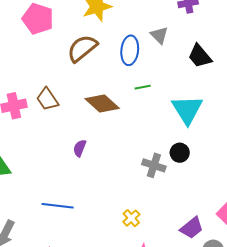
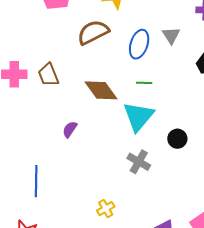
cyan triangle: (187, 110) -> (138, 116), moved
black circle: (180, 153) -> (177, 139), moved
blue line: (58, 206) -> (36, 181), turned 72

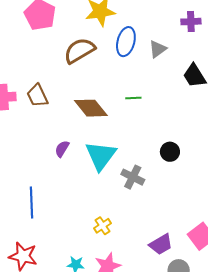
gray triangle: (171, 35) -> (158, 49), turned 30
blue ellipse: (139, 44) -> (126, 42), moved
cyan triangle: (138, 116) -> (101, 156), moved

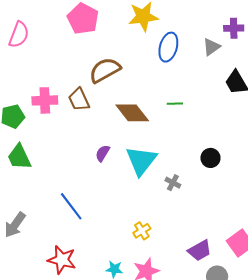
gray triangle: (158, 49) -> (211, 47), moved
brown semicircle: (79, 51) -> (105, 70), moved
gray cross: (133, 177) -> (173, 183), size x0.7
blue line: (32, 202) -> (71, 206), turned -36

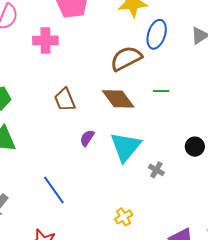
brown semicircle: (105, 70) -> (126, 58), moved
pink cross: (45, 100) -> (45, 40), moved
brown trapezoid: (79, 100) -> (65, 100), moved

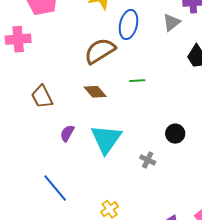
brown diamond: (118, 99) -> (95, 92), size x0.7
gray cross: (156, 170) -> (148, 160), moved
blue line: (54, 190) -> (55, 188), moved

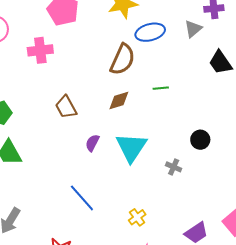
blue ellipse: (128, 25) -> (150, 32), turned 64
brown semicircle: (100, 51) -> (122, 59), turned 148
brown diamond: (95, 92) -> (119, 101), turned -65

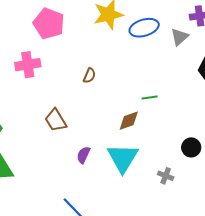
blue ellipse: (150, 32) -> (144, 28), moved
brown semicircle: (122, 59) -> (89, 76), moved, size x0.5
brown diamond: (119, 101) -> (129, 121), moved

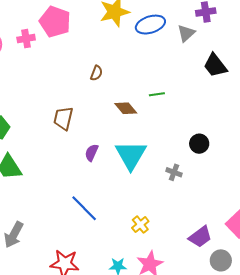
pink cross: (28, 65) -> (26, 39), moved, size x0.7
brown trapezoid: (56, 120) -> (63, 118), turned 45
brown diamond: (129, 121) -> (126, 108), moved, turned 70

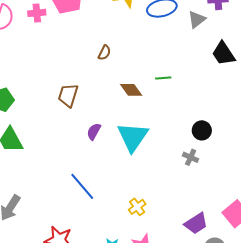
gray cross: (174, 172) -> (191, 157), moved

